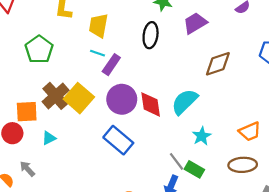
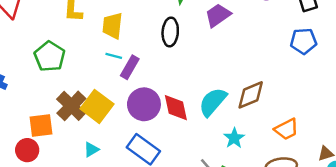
brown diamond: (218, 64) -> (251, 95), moved
cyan triangle: (49, 138) -> (91, 150), moved

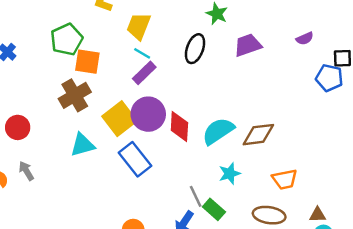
blue pentagon: (303, 41) -> (329, 78), moved
cyan line: (114, 56) -> (142, 53), moved
yellow square: (97, 106) -> (119, 119), moved
orange square: (41, 125) -> (87, 62), moved
cyan triangle: (91, 150) -> (82, 145), size x1.5

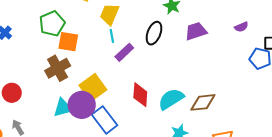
cyan line: (142, 53) -> (112, 36), turned 48
purple rectangle: (144, 73) -> (124, 52), moved
purple circle: (148, 114) -> (82, 105), moved

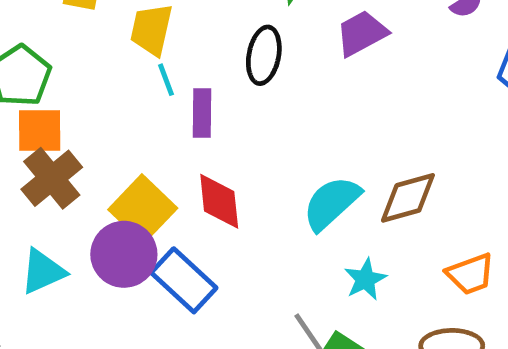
orange square: (68, 42) -> (40, 131), moved
purple rectangle: (124, 52) -> (202, 113), turned -36
red diamond: (140, 95) -> (219, 201), moved
cyan triangle: (63, 108) -> (43, 271), moved

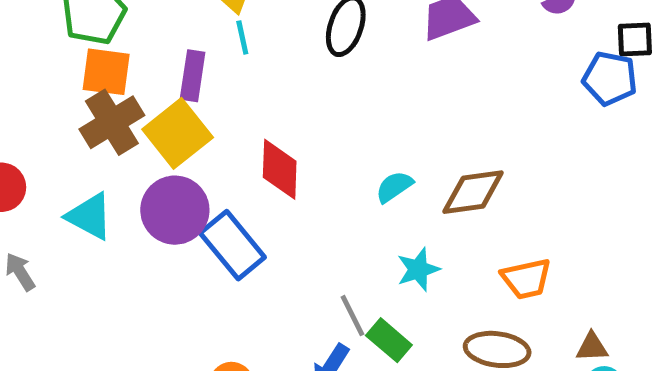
purple rectangle: (202, 113) -> (193, 76), moved
cyan semicircle: (331, 203) -> (394, 187), size x0.6
yellow square: (143, 209) -> (178, 133), moved
cyan triangle: (43, 271) -> (90, 216), turned 45

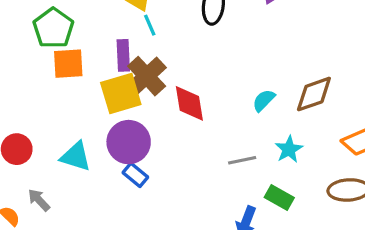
brown cross: (112, 122) -> (147, 76), moved
yellow square: (178, 133) -> (121, 93), turned 33
blue rectangle: (232, 245) -> (135, 175), moved, size x0.6
gray line: (352, 316) -> (242, 160), moved, turned -64

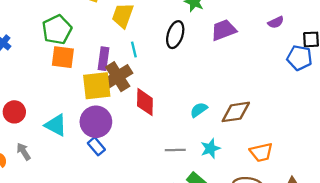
cyan line: (150, 25) -> (134, 49), moved

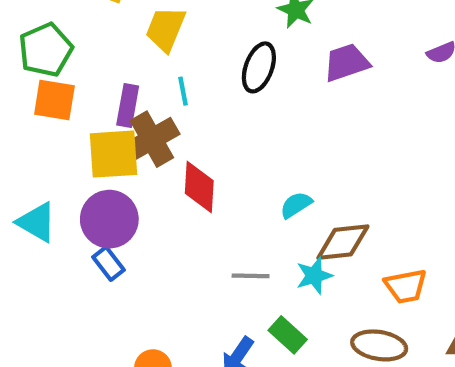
brown diamond: (236, 112) -> (343, 242), moved

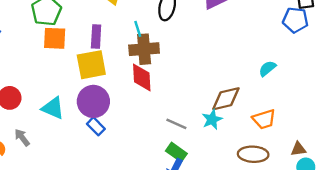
cyan line: (183, 91) -> (138, 29), moved
brown cross: (152, 139) -> (144, 49), moved, turned 32
cyan semicircle: (296, 205) -> (267, 69), moved
gray line: (251, 276) -> (176, 124), turned 30
green rectangle: (288, 335) -> (176, 152), moved

